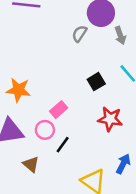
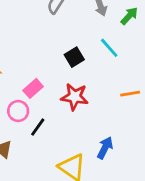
red star: (110, 119) -> (75, 97), moved

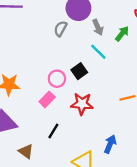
cyan line: (109, 48) -> (98, 52), moved
pink circle: (18, 111) -> (57, 79), moved

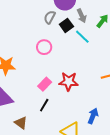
black square: (79, 71) -> (66, 25), moved
pink circle: (57, 79) -> (44, 47), moved
pink rectangle: (47, 99) -> (45, 84), moved

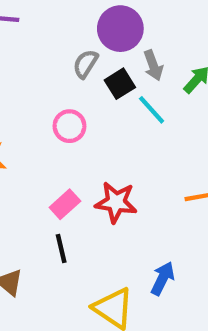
black line: (44, 105) -> (61, 249), turned -48

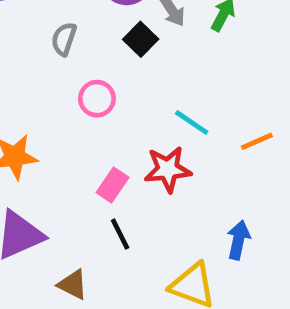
gray semicircle: (85, 64) -> (64, 39), moved
cyan line: (152, 110) -> (192, 123), moved

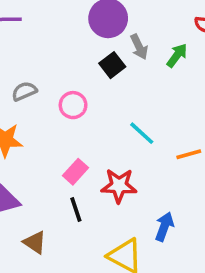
gray semicircle: (64, 39) -> (24, 91), moved, turned 40
red star: (168, 169) -> (119, 186), moved

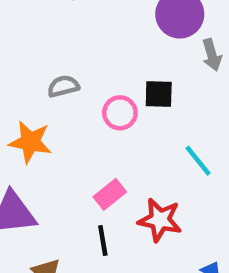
black square: (112, 65) -> (159, 94), moved, turned 30

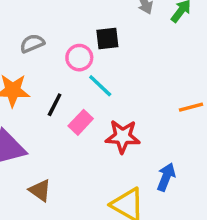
cyan line: (198, 161) -> (100, 86), moved
black line: (103, 240) -> (55, 105), moved, turned 45

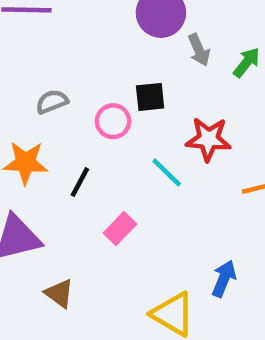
cyan line: (100, 86) -> (167, 172), moved
pink rectangle: (81, 122) -> (120, 229), moved
red star: (123, 137) -> (208, 139), moved

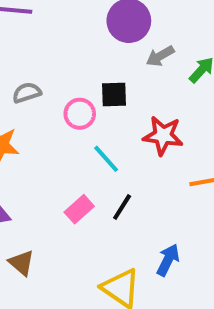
gray arrow: (199, 50) -> (160, 56), turned 80
cyan line: (167, 172) -> (106, 159), moved
black line: (80, 182) -> (122, 207), moved

